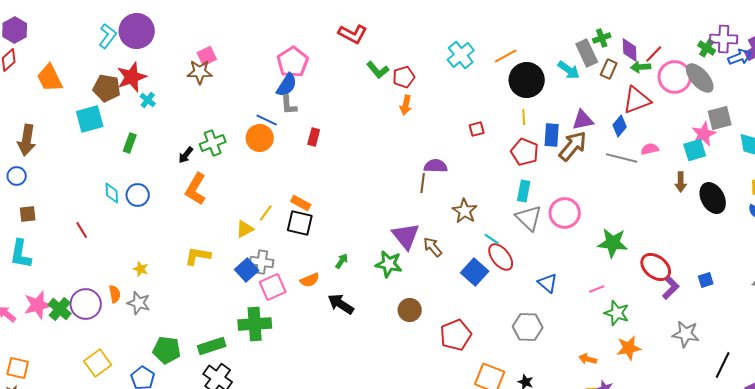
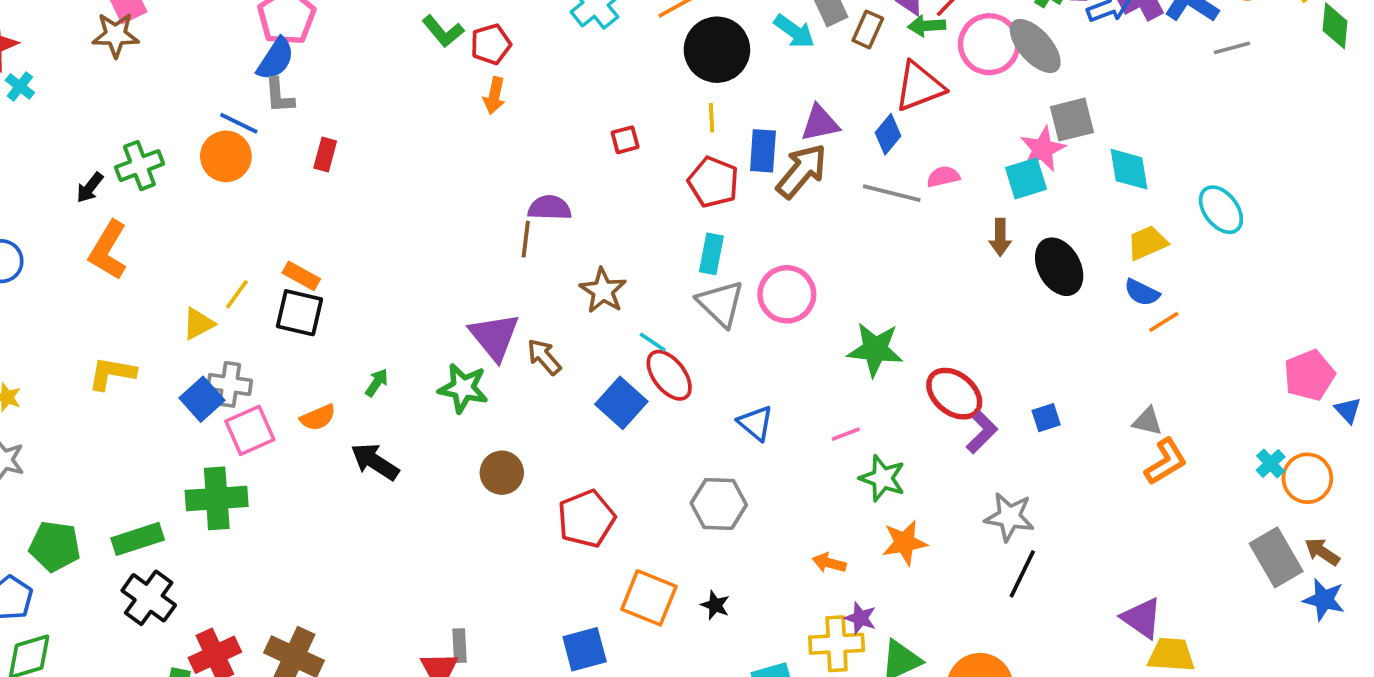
black line: (723, 365) -> (1022, 574), moved

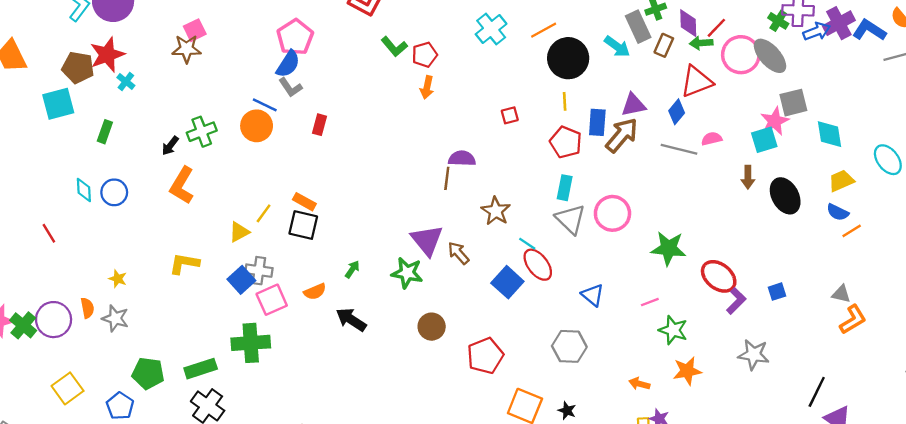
gray L-shape: (279, 96) -> (290, 87), turned -30
black line: (1022, 574) -> (817, 392), moved

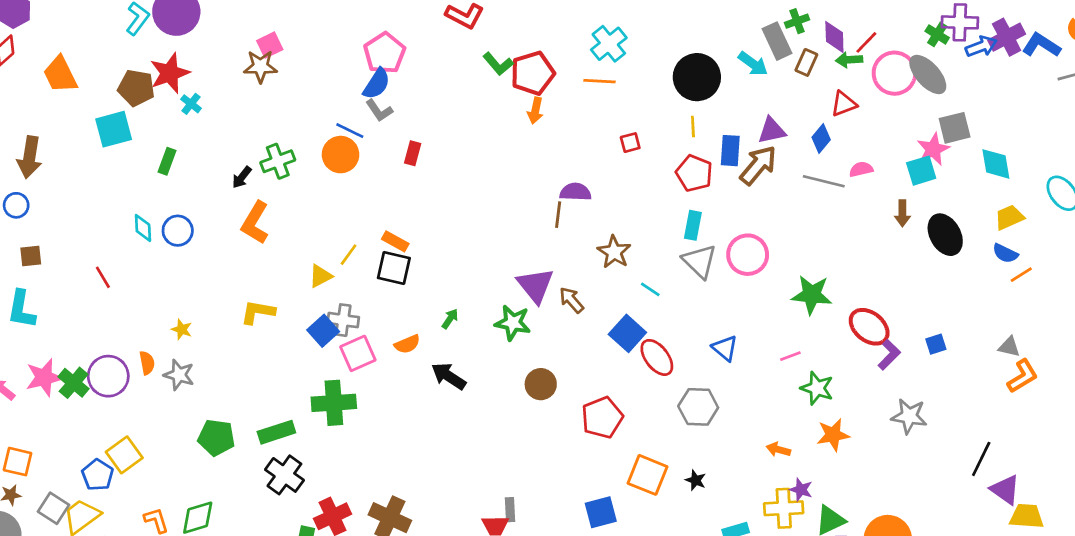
orange line: (544, 30) -> (599, 81), moved, turned 32
red pentagon: (425, 55) -> (533, 73), size x1.5
red triangle: (696, 82) -> (844, 104), size x0.7
red ellipse: (538, 265) -> (657, 357), moved
blue pentagon: (120, 406) -> (98, 475), moved

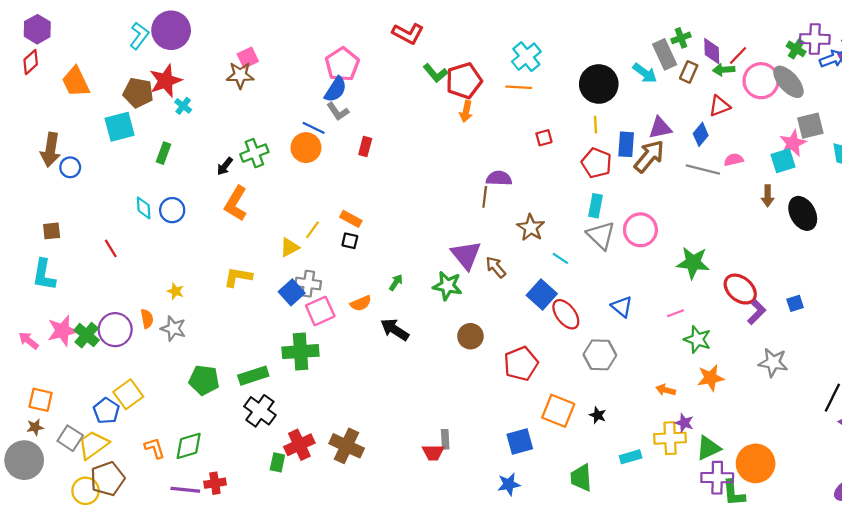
blue circle: (16, 205) -> (70, 167), moved
black square: (394, 268) -> (350, 241), size x0.6

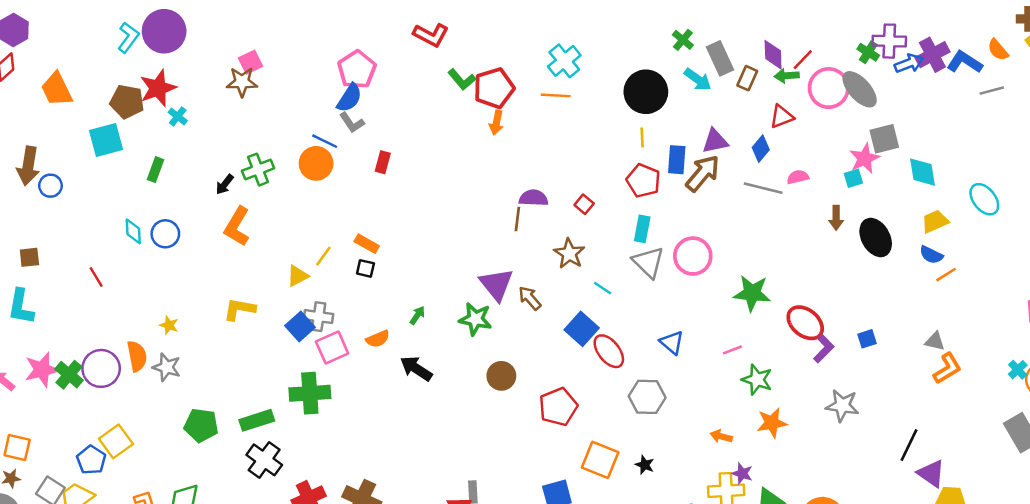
green cross: (681, 38) -> (683, 40), moved, turned -30
red square: (544, 138) -> (584, 204), moved, turned -35
cyan square: (783, 161) -> (853, 178), size x0.7
orange semicircle: (147, 319) -> (137, 356), size x1.4

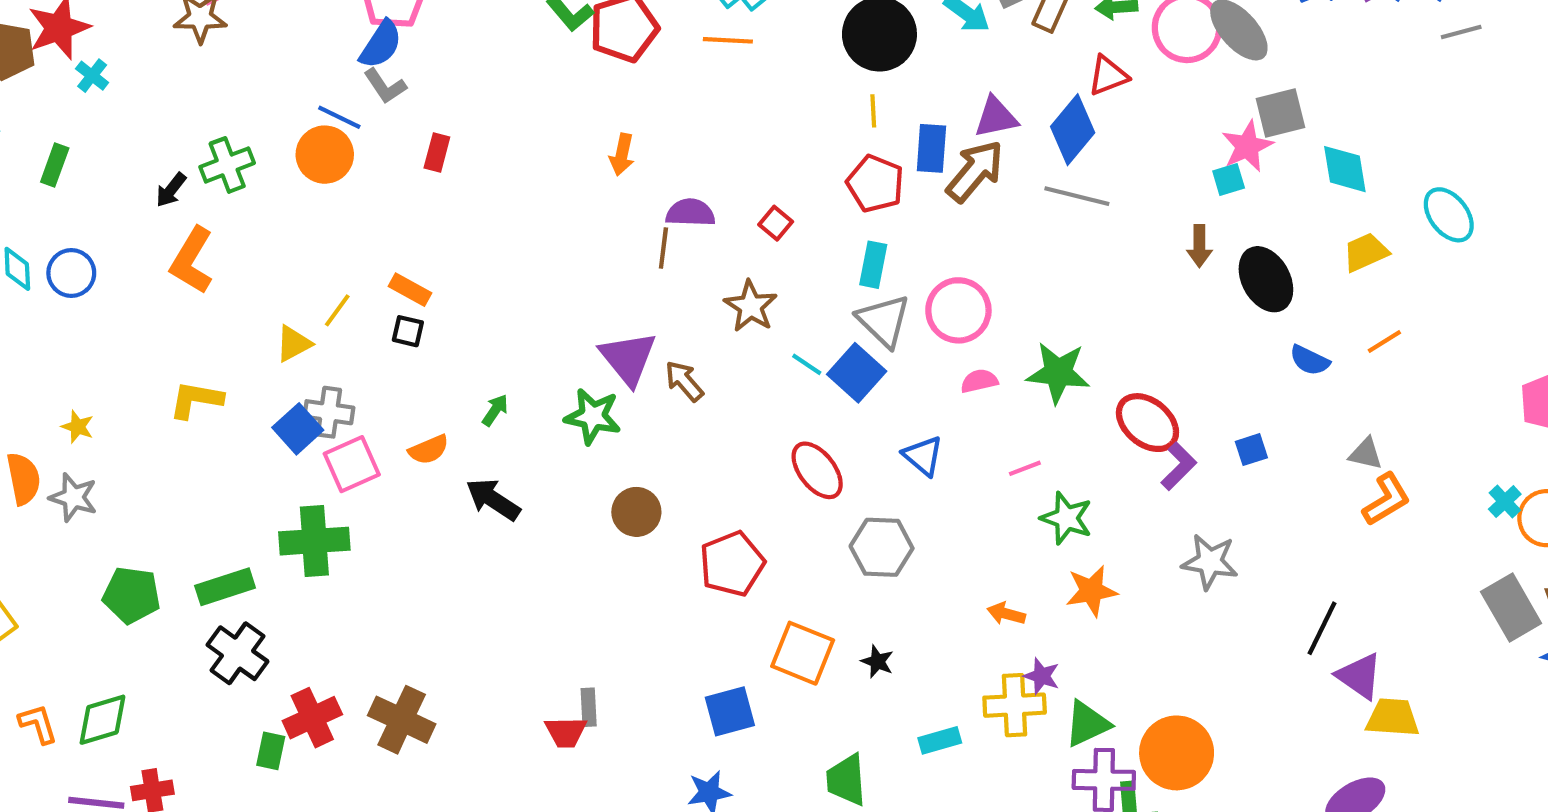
orange arrow: (496, 123) -> (622, 155), moved
blue diamond: (761, 149) -> (1073, 130), size x1.5
pink semicircle: (798, 177) -> (979, 381), moved
blue semicircle: (931, 255) -> (1310, 360), moved
blue square: (582, 329) -> (857, 373), moved

